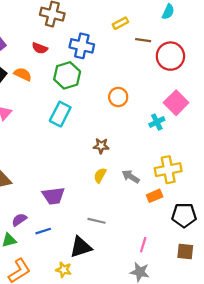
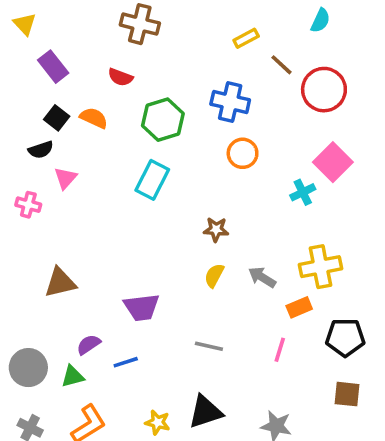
brown line: (143, 40) -> (281, 65), turned 35
blue cross: (82, 46) -> (230, 102), moved
pink line: (143, 245) -> (280, 350), moved
black triangle: (81, 247) -> (205, 412), moved

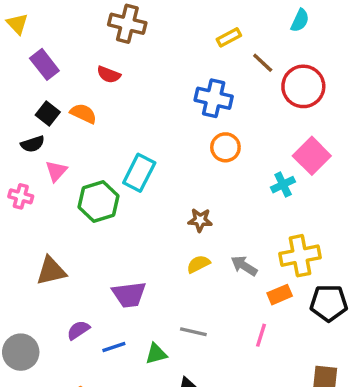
green hexagon: (163, 120) -> (99, 201), moved
yellow semicircle: (214, 275) -> (198, 264), turned 35
black pentagon: (345, 337) -> (329, 303), moved
green triangle: (73, 376) -> (156, 354), moved

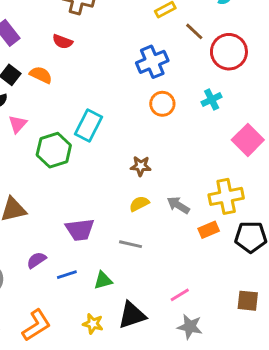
blue cross: (214, 98) -> (152, 62), turned -36
pink square: (312, 156) -> (248, 140), moved
cyan cross: (283, 185) -> (212, 99), moved
gray line: (193, 332) -> (131, 244), moved
pink line: (261, 335) -> (180, 295), moved, turned 42

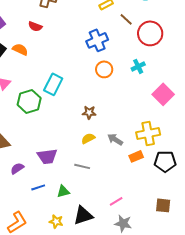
purple semicircle: (36, 260) -> (17, 168), moved

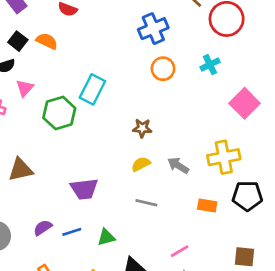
orange rectangle: (136, 156) -> (207, 206), moved, turned 32
gray line: (82, 166) -> (146, 203), moved
purple semicircle: (17, 168) -> (43, 228), moved

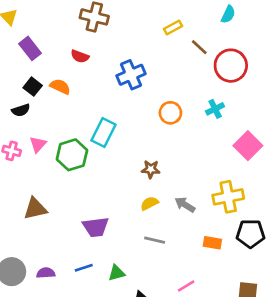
blue cross: (153, 29) -> (131, 75), moved
pink triangle: (25, 88) -> (38, 144), moved
purple semicircle: (43, 228) -> (46, 273), moved, turned 30

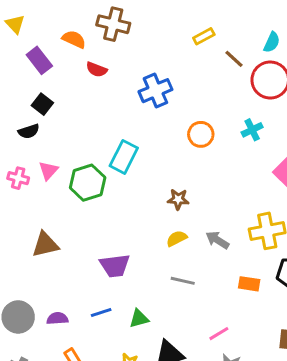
cyan semicircle: (228, 14) -> (272, 42), moved
orange semicircle: (60, 87) -> (74, 39), moved

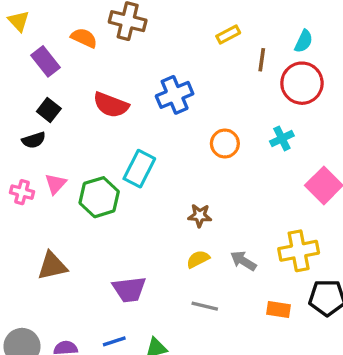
brown line: (234, 59) -> (262, 60), turned 55
red semicircle: (97, 69) -> (111, 105), moved, size x1.5

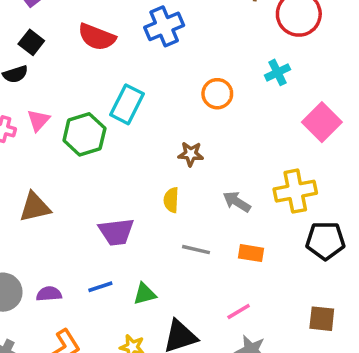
orange circle: (225, 144) -> (217, 94), moved
yellow semicircle: (198, 259) -> (171, 200), moved, turned -60
orange rectangle: (279, 309) -> (251, 253), moved

